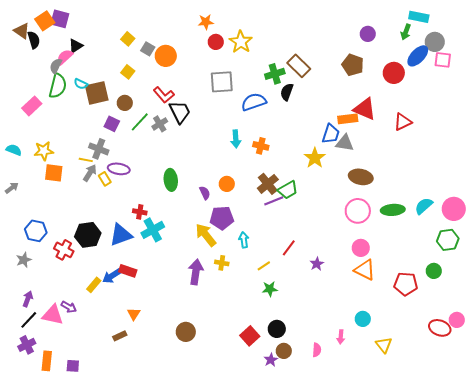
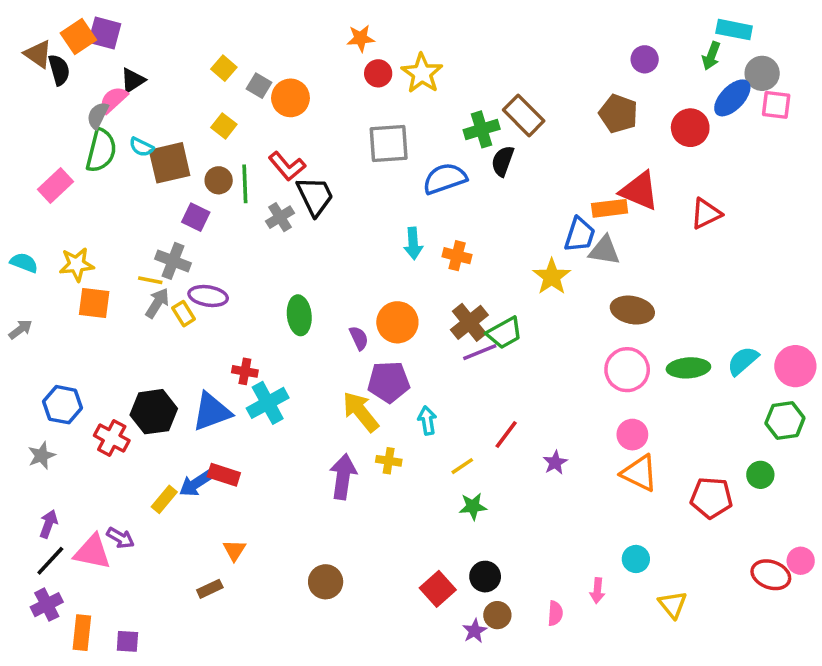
green line: (140, 122) -> (245, 184), moved, turned -45
orange circle: (227, 184) -> (397, 322), size x1.5

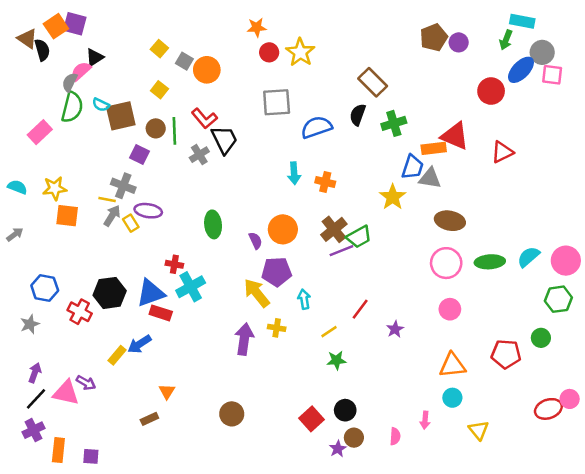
brown pentagon: (618, 114) -> (434, 37), moved, turned 30
green cross: (482, 129) -> (394, 123), moved
orange triangle: (639, 473) -> (452, 365), moved, turned -32
red rectangle: (224, 475) -> (161, 313), moved
red ellipse: (771, 575) -> (548, 409), turned -40

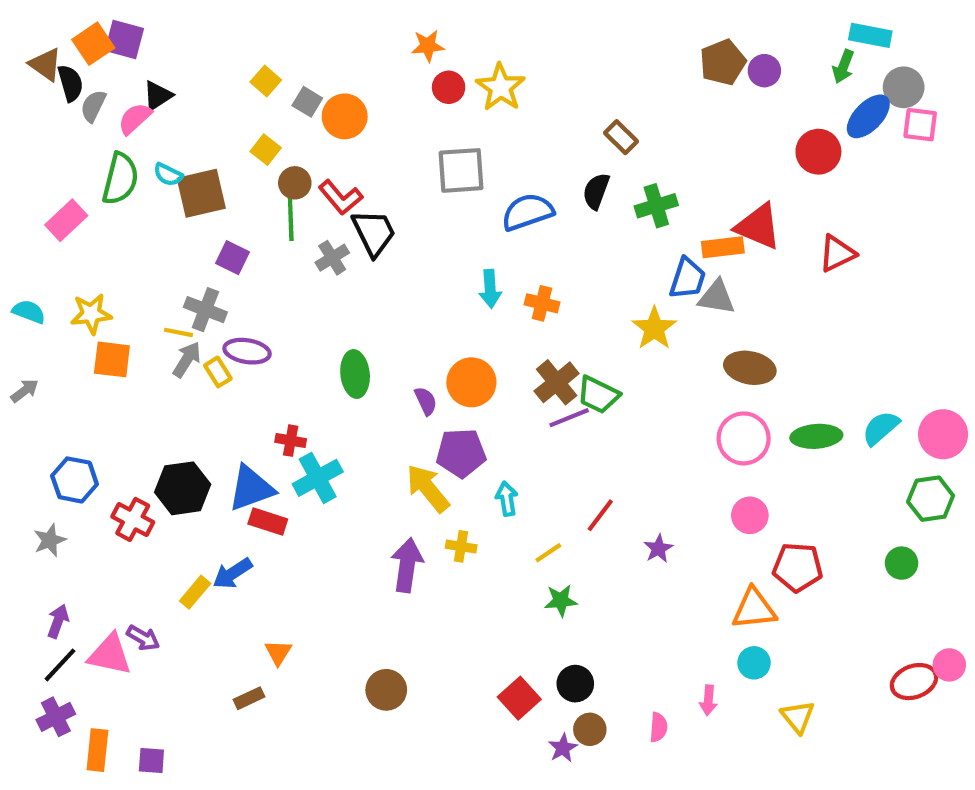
gray semicircle: (70, 82) -> (93, 106), moved
brown rectangle: (373, 82) -> (621, 137), size x0.7
brown circle: (156, 128) -> (295, 183), moved
green trapezoid: (359, 237) -> (598, 395), turned 55
red pentagon: (506, 354) -> (798, 567), moved

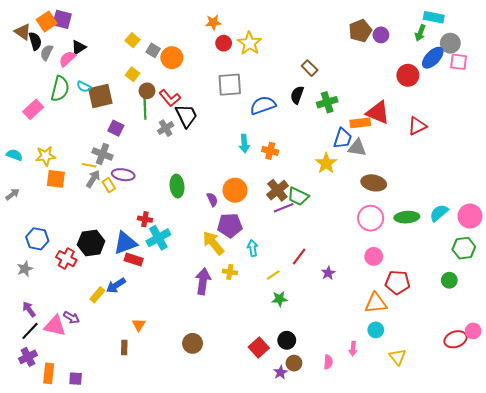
purple arrow: (58, 621) -> (29, 309), turned -56
brown rectangle: (249, 698) -> (124, 348), turned -64

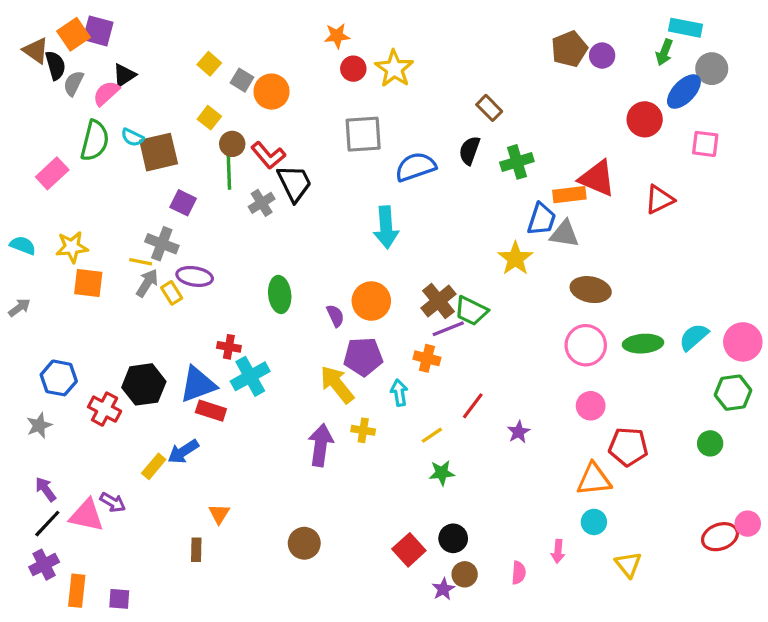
pink square: (459, 62) -> (705, 144), moved
cyan arrow: (244, 144) -> (386, 227), size x1.4
orange cross: (270, 151) -> (427, 358), moved

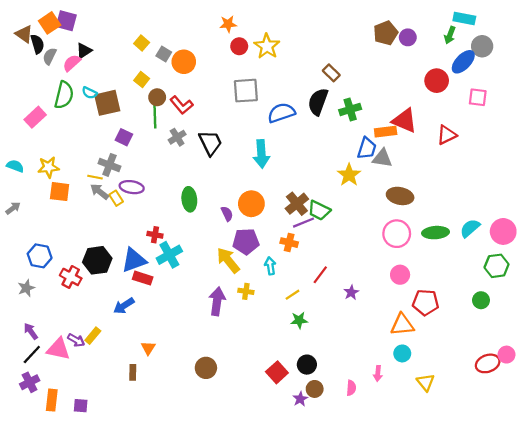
black semicircle: (470, 150) -> (318, 102), size x1.4
black trapezoid: (294, 183) -> (210, 143), moved
gray arrow: (147, 283) -> (99, 192), turned -84
yellow rectangle: (154, 466) -> (93, 336), moved

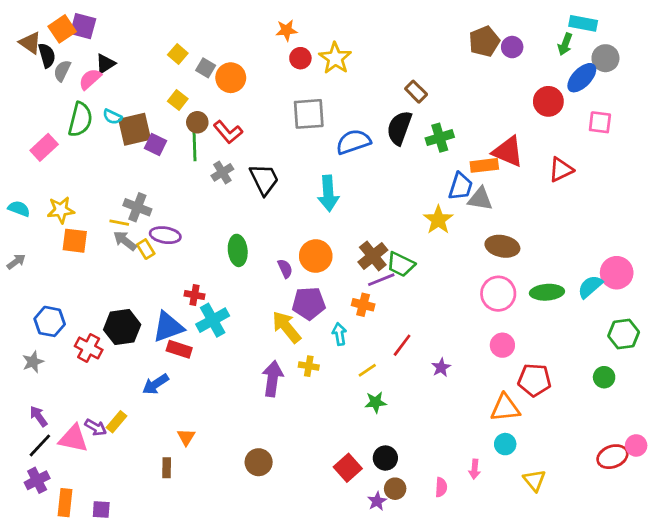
purple square: (124, 137) -> (156, 145), moved
pink circle: (503, 231) -> (617, 273), moved

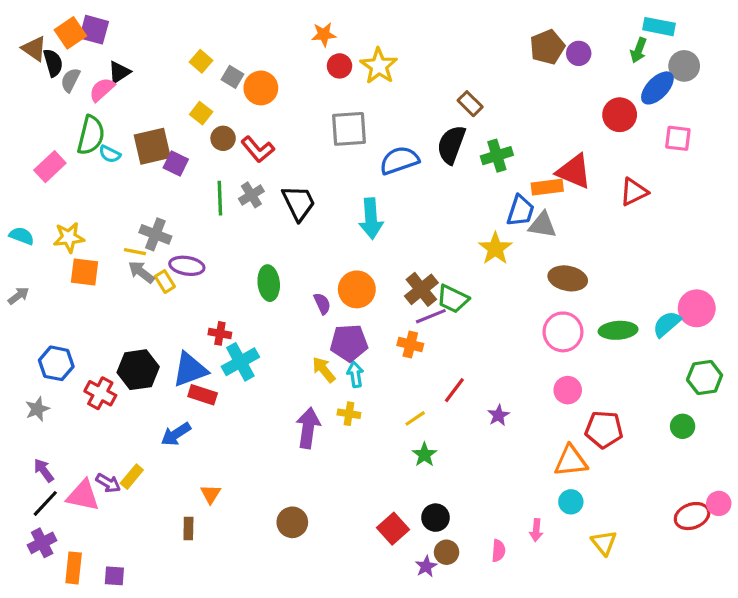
cyan semicircle: (112, 117) -> (110, 154), moved
green line: (195, 146) -> (220, 198), moved
yellow arrow: (286, 327) -> (324, 370), size x0.7
cyan arrow: (339, 334) -> (355, 374), moved
green star: (376, 402) -> (424, 455), turned -30

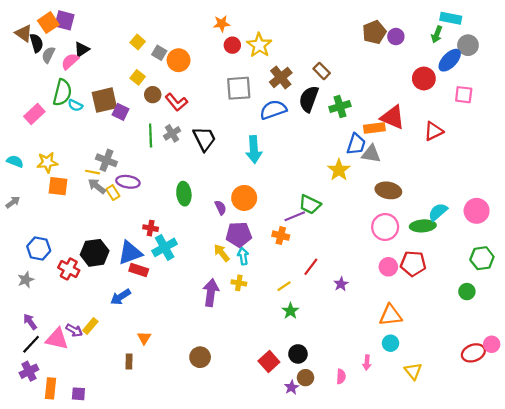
brown cross: (421, 289) -> (281, 77), moved
cyan semicircle: (667, 324) -> (438, 212), moved
red pentagon: (604, 429) -> (413, 264), moved

